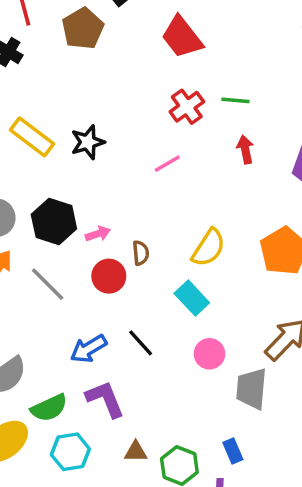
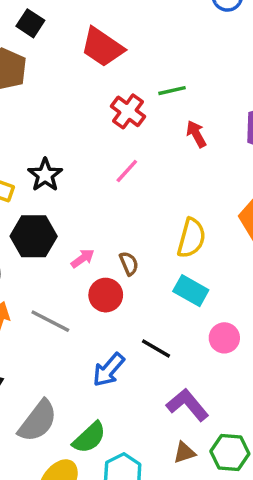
black hexagon: (54, 222) -> (34, 236), moved
purple L-shape: (105, 399) -> (187, 405), moved

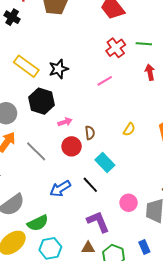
yellow semicircle: (191, 238) -> (129, 129), size x0.6
cyan rectangle: (191, 291) -> (105, 163), moved
pink circle: (224, 338) -> (129, 203), moved

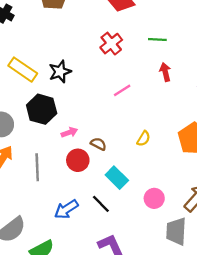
red cross: (116, 48) -> (111, 44), moved
pink line: (105, 81) -> (122, 90), moved
brown semicircle: (90, 133) -> (98, 144), turned -56
gray line: (36, 151) -> (37, 167), turned 45
pink circle: (129, 203) -> (154, 198), moved

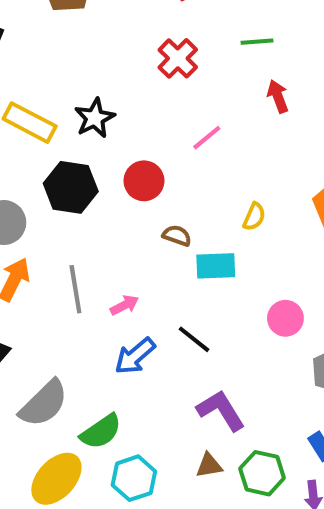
pink arrow: (69, 132) -> (124, 305), moved
red circle: (78, 160) -> (144, 181), moved
cyan rectangle: (117, 178) -> (216, 266), moved, turned -40

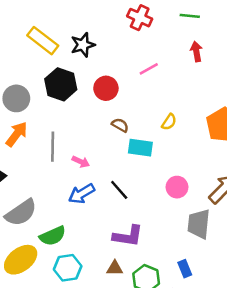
red cross: (178, 58) -> (140, 18), turned -30
pink arrow: (124, 305) -> (81, 162), turned 42
purple L-shape: (221, 410) -> (128, 236), turned 120

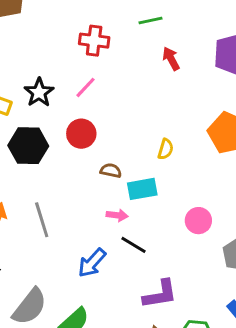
pink line: (149, 69) -> (85, 87), moved
pink arrow: (81, 162) -> (117, 215), moved

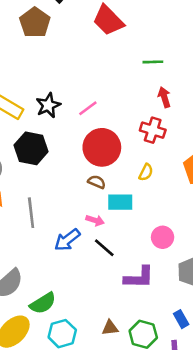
red cross: (94, 41) -> (153, 130), moved
red circle: (81, 134) -> (102, 147), moved, size x1.5
blue arrow: (92, 263) -> (67, 240), moved
purple L-shape: (160, 294) -> (139, 277), moved

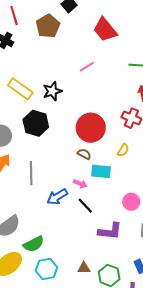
pink line: (88, 108) -> (87, 67), moved

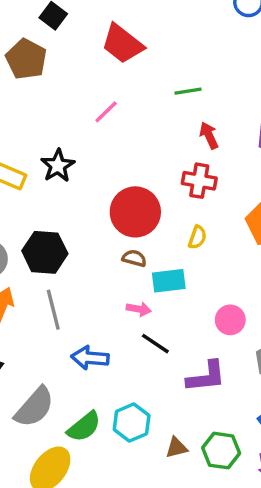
black hexagon: (36, 123) -> (45, 252), moved
blue arrow: (57, 197) -> (90, 358), moved, turned 50
cyan hexagon: (46, 269) -> (132, 423), moved

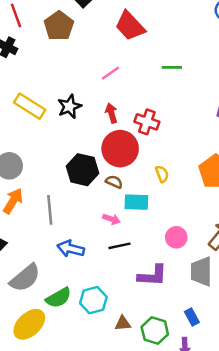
red arrow: (209, 135) -> (111, 113), moved
red cross: (199, 181) -> (147, 122), moved
yellow semicircle: (197, 237) -> (162, 174), turned -49
black hexagon: (45, 252) -> (82, 170), moved
black line: (155, 344) -> (120, 246), turned -55

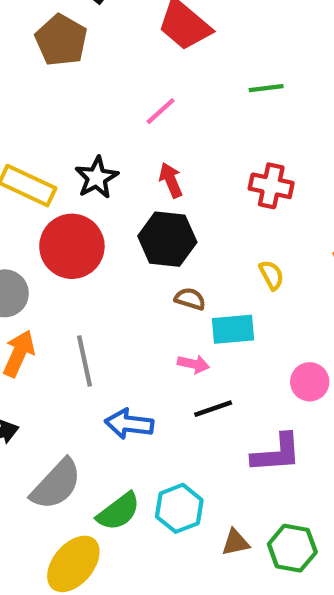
red cross: (147, 122) -> (271, 186), moved
red circle: (120, 149) -> (72, 246), moved
black hexagon: (82, 170) -> (167, 239), moved

